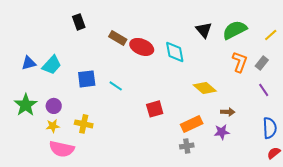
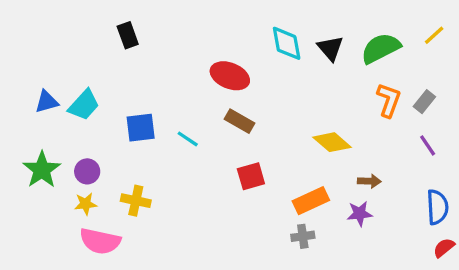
yellow line: (271, 35) -> (434, 35), moved
brown rectangle: (118, 38) -> (240, 121), moved
cyan diamond: (175, 52) -> (287, 43), moved

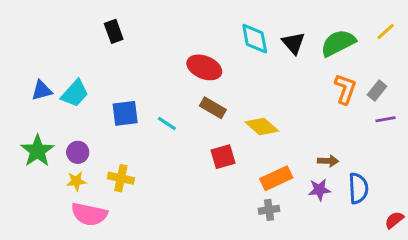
yellow diamond: (332, 142) -> (262, 126), moved
purple line: (428, 145) -> (386, 119), moved, turned -66
blue semicircle: (437, 207) -> (358, 188), moved

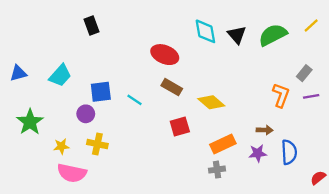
orange L-shape: (345, 89) -> (281, 95), moved
blue triangle: (42, 90) -> (18, 73), moved
purple circle: (78, 152) -> (86, 114), moved

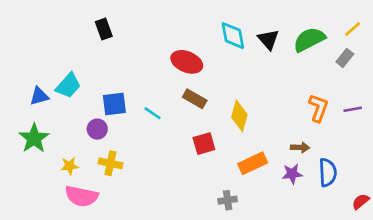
blue triangle: (18, 73) -> (39, 96), moved
gray rectangle: (304, 73) -> (345, 58), moved
yellow diamond: (211, 102) -> (239, 116), turned 64
gray cross: (217, 170) -> (228, 200), moved

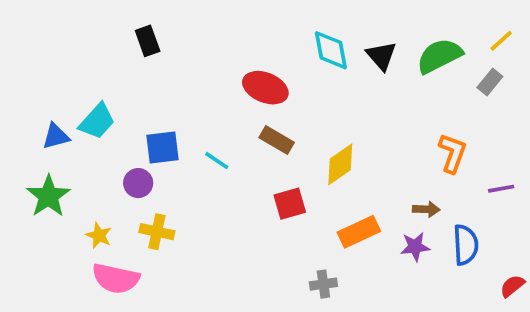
purple line: (353, 109) -> (501, 189), moved
yellow diamond: (239, 116) -> (340, 164), turned 40
yellow star: (70, 166) -> (99, 235), turned 30

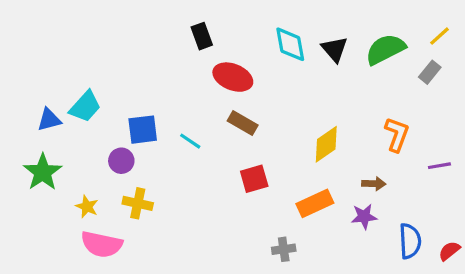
black rectangle: (148, 41) -> (202, 36), moved
yellow diamond: (340, 164) -> (326, 144), moved
blue semicircle: (466, 245) -> (410, 241), moved

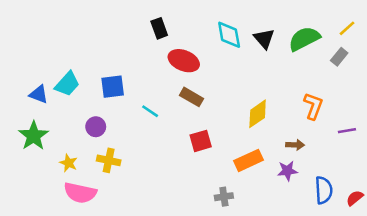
blue triangle: (49, 120) -> (39, 94), turned 36
blue square: (143, 130) -> (113, 87), moved

